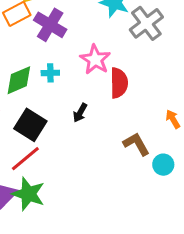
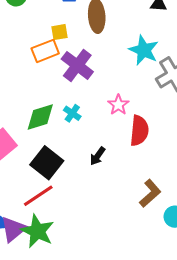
pink star: (95, 59) -> (118, 105), size x0.7
cyan cross: (50, 73) -> (72, 113), turned 30
brown L-shape: (136, 144) -> (150, 193), turned 72

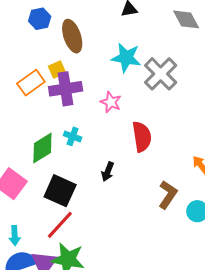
yellow square: (60, 32) -> (57, 69), moved
purple cross: (77, 65) -> (66, 89), turned -32
pink star: (118, 105) -> (111, 102), moved

